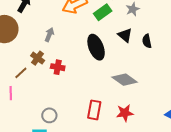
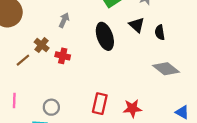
gray arrow: (49, 35) -> (64, 20), moved
gray diamond: (125, 80) -> (166, 69), moved
pink line: (11, 93) -> (14, 100), moved

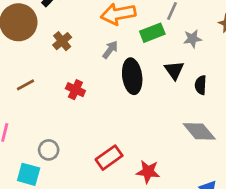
gray arrow: (64, 20) -> (110, 50), moved
brown cross: (42, 45) -> (62, 41), moved
red rectangle: (100, 104) -> (109, 158), turned 30

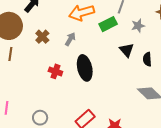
gray arrow: (110, 50) -> (70, 39), moved
black ellipse: (132, 76) -> (85, 68), moved
brown line: (26, 85) -> (10, 54), moved, turned -48

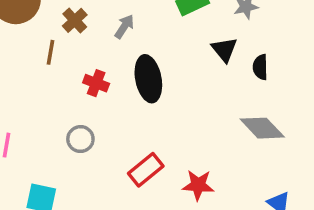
brown line: (10, 54) -> (50, 52), moved
gray circle: (40, 118) -> (80, 139), moved

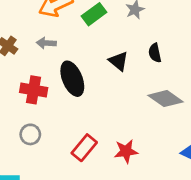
gray arrow: (124, 27) -> (46, 43), turned -108
black triangle: (224, 50) -> (119, 61), moved
red cross: (96, 83) -> (34, 90), size x1.4

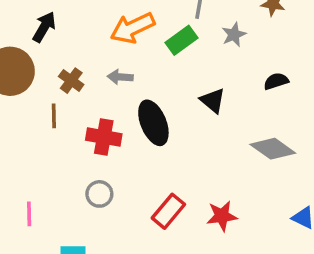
black semicircle: (155, 53) -> (276, 81), moved, turned 84

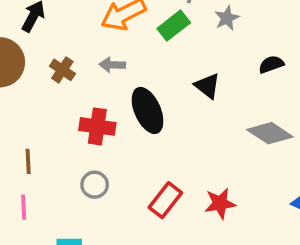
brown line: (54, 116) -> (28, 161), moved

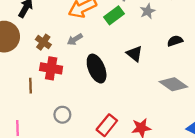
gray arrow: (112, 65) -> (75, 39), turned -35
red cross: (97, 126) -> (51, 68), moved
brown line: (28, 161) -> (30, 86), moved

